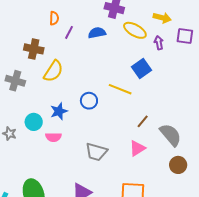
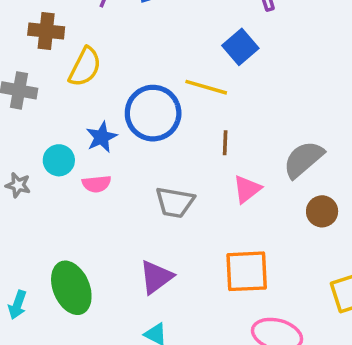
blue circle: (89, 101) -> (153, 113), size x1.8
brown line: (143, 121) -> (225, 143), moved, turned -32
gray semicircle: (171, 135) -> (303, 159), turned -85

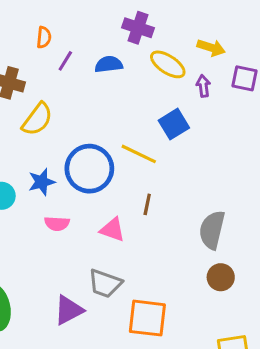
gray semicircle: (303, 159) -> (212, 230), turned -45
pink semicircle: (97, 184) -> (57, 224), moved
pink triangle: (247, 189) -> (112, 230), moved, turned 48
gray trapezoid: (175, 202) -> (105, 283), moved

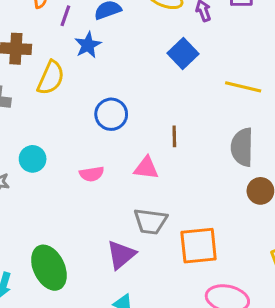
yellow line: (139, 154) -> (243, 87), moved
blue circle: (89, 169) -> (111, 114), size x0.7
blue star: (42, 182) -> (88, 45), moved

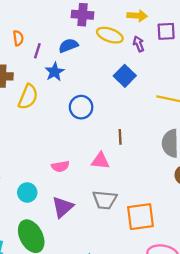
blue circle: (111, 114) -> (81, 107), moved
cyan circle: (33, 159) -> (27, 192), moved
purple triangle: (121, 255) -> (63, 207), moved

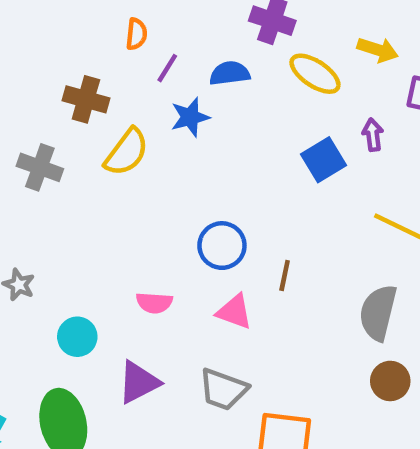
purple arrow: (139, 44) -> (373, 135), moved
blue circle: (81, 107) -> (222, 246), moved

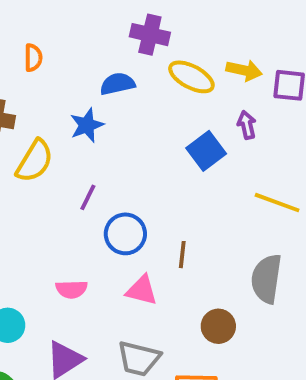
yellow arrow: (378, 50) -> (244, 70), moved
purple line: (167, 68) -> (88, 197), moved
brown circle: (390, 381) -> (218, 326), moved

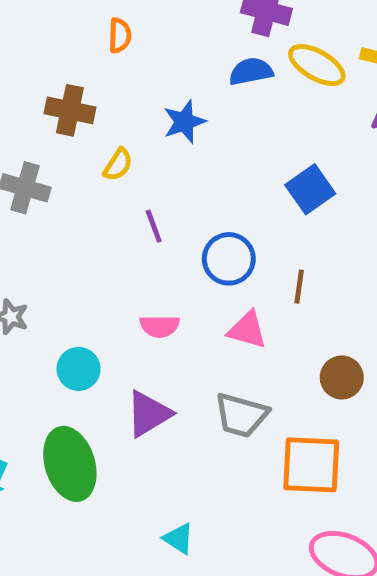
blue semicircle: (117, 84) -> (251, 71), moved
blue square: (206, 151) -> (310, 189), moved
yellow semicircle: (35, 161) -> (118, 165), size x0.6
purple line: (88, 197) -> (154, 226), moved, turned -48

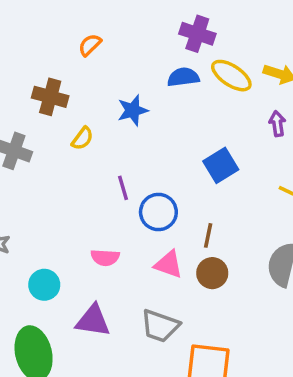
orange semicircle: (120, 35) -> (90, 45), turned -140
purple line: (154, 226) -> (123, 188), moved
brown circle: (342, 377) -> (212, 273), moved
purple triangle: (149, 414) -> (93, 321), turned 36

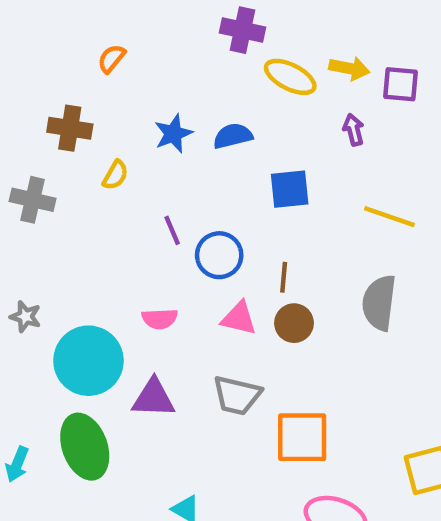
blue semicircle: (183, 77) -> (233, 136), moved
blue square: (221, 165) -> (290, 189), turned 32
cyan circle: (44, 285) -> (88, 361), size x1.8

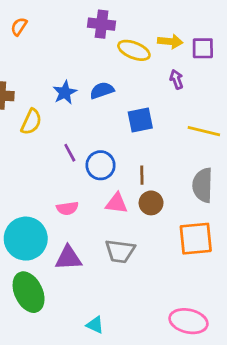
orange semicircle: (111, 59) -> (19, 27), moved
yellow semicircle: (115, 175) -> (31, 122), size x1.4
orange square: (302, 437) -> (196, 239), moved

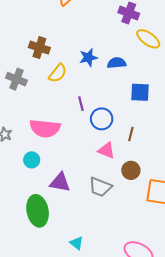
brown circle: (151, 203) -> (131, 170), moved
pink semicircle: (67, 208) -> (45, 128), moved, size x1.8
cyan circle: (26, 239) -> (32, 160), size x0.5
green ellipse: (29, 292) -> (38, 211), moved
cyan triangle: (95, 325) -> (77, 243), moved

